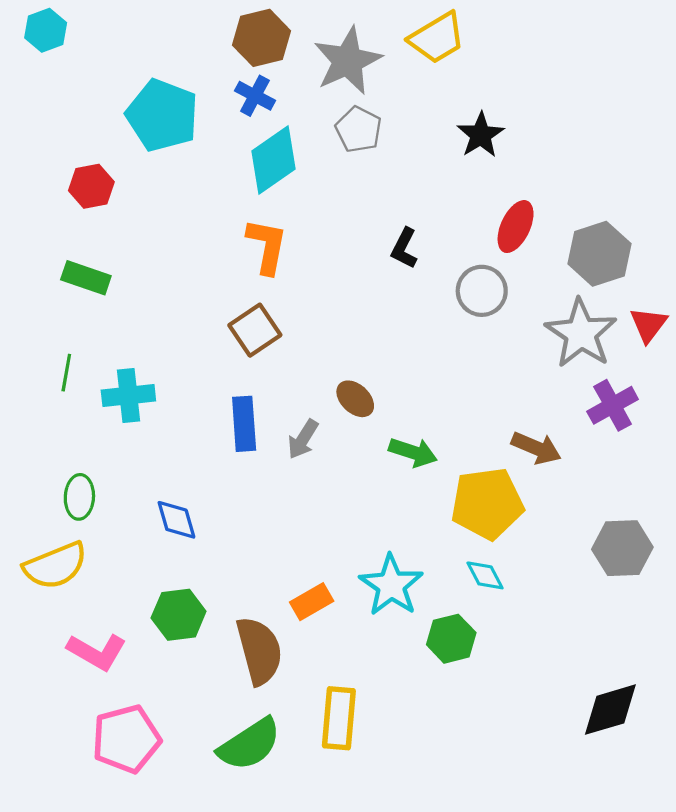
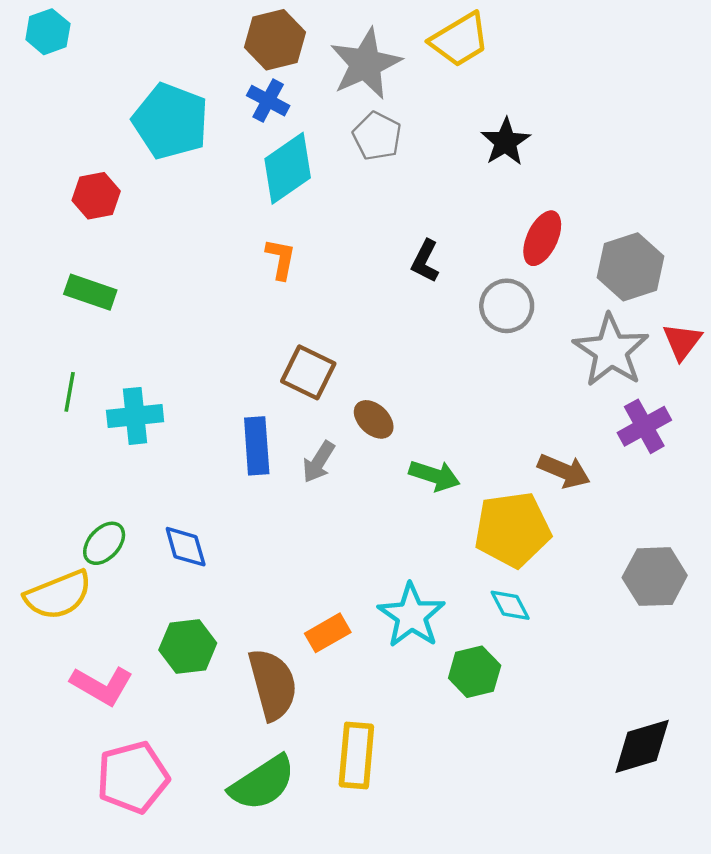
orange L-shape: (267, 246) -> (281, 259), size x0.7
brown square: (255, 330) -> (308, 372), moved, turned -30
green ellipse: (79, 497) -> (104, 543), moved, turned 39

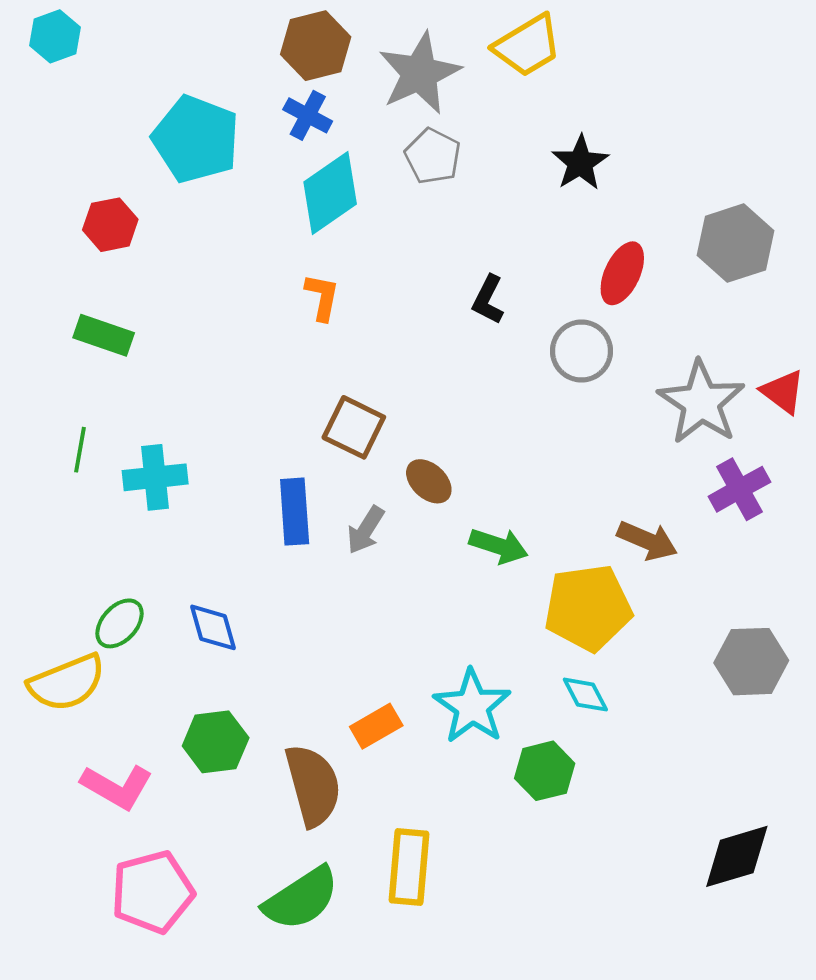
gray hexagon: (631, 267) -> (735, 243), moved
red triangle: (682, 341) -> (783, 392), turned -30

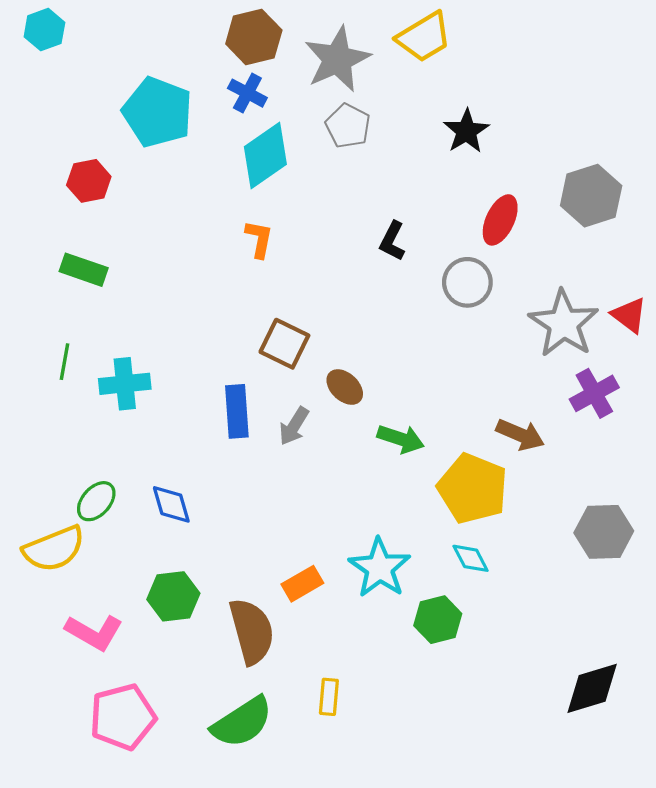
yellow pentagon: (588, 608) -> (473, 489), turned 30
yellow rectangle: (409, 867) -> (329, 697), size x0.6

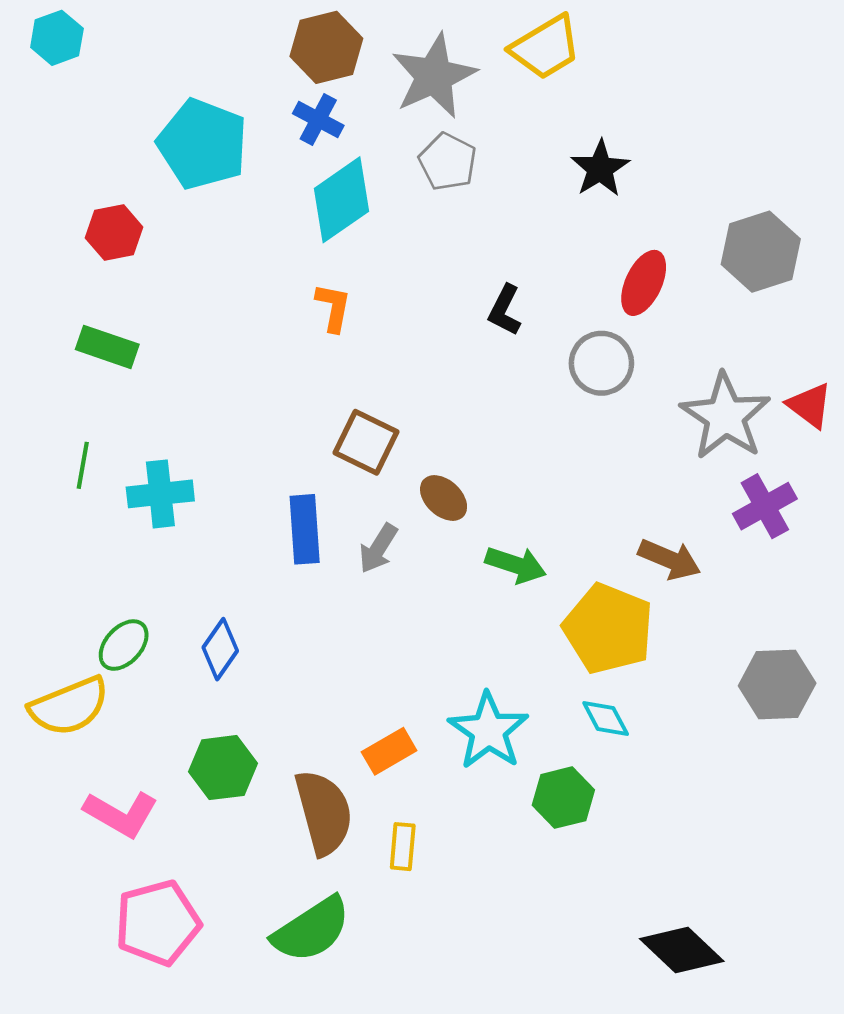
blue diamond: (171, 504) -> (220, 649), turned 51
black diamond: (592, 688) -> (682, 950), moved, turned 60
yellow rectangle: (329, 697) -> (403, 847), moved

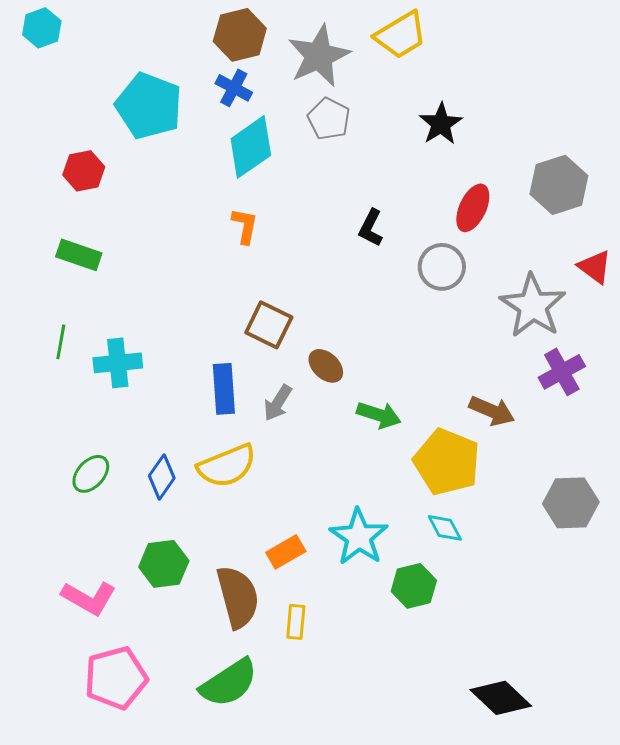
red triangle: (810, 405) -> (595, 267), moved
yellow semicircle: (69, 706) -> (227, 466), moved

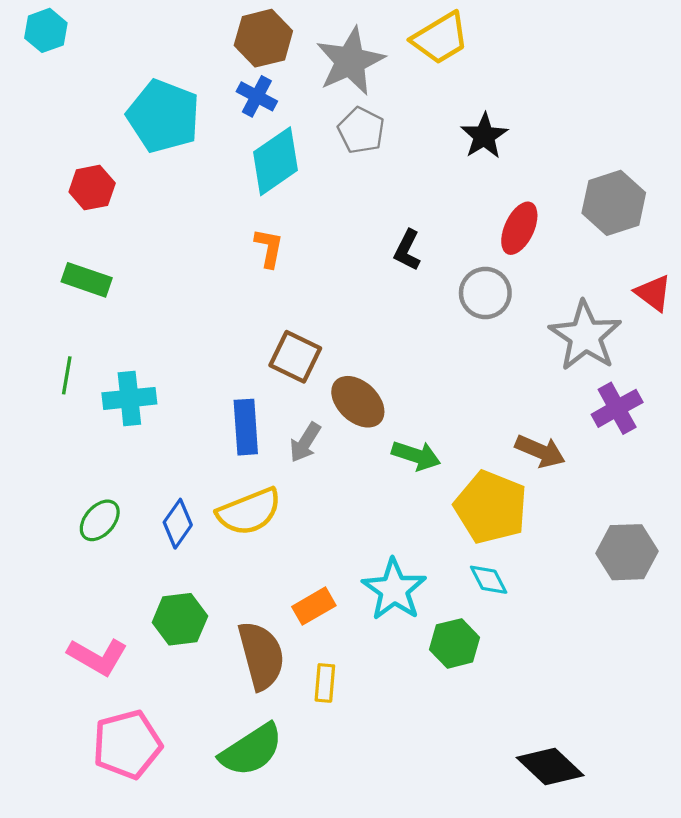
brown ellipse: (326, 366) -> (358, 402), size x1.4

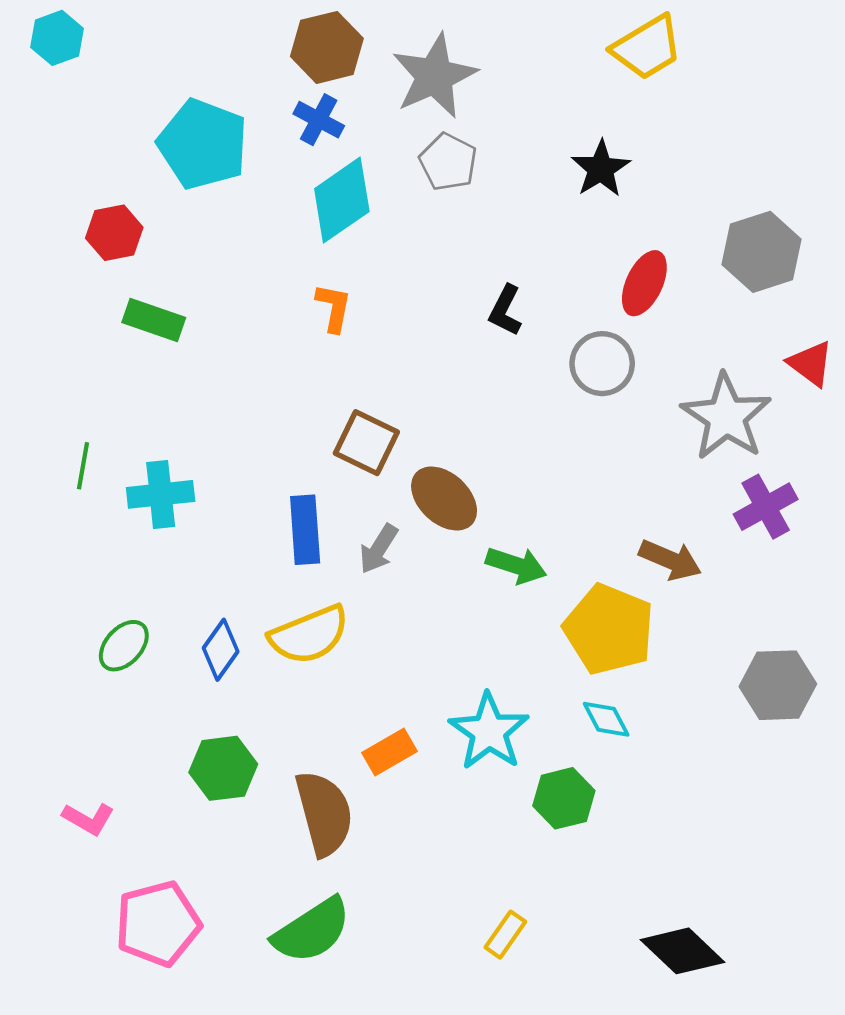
yellow trapezoid: (440, 38) -> (647, 47), moved
green rectangle: (87, 280) -> (154, 320), moved
pink L-shape: (98, 657) -> (88, 819), moved, size x0.7
yellow rectangle: (325, 683) -> (505, 935), moved, turned 30

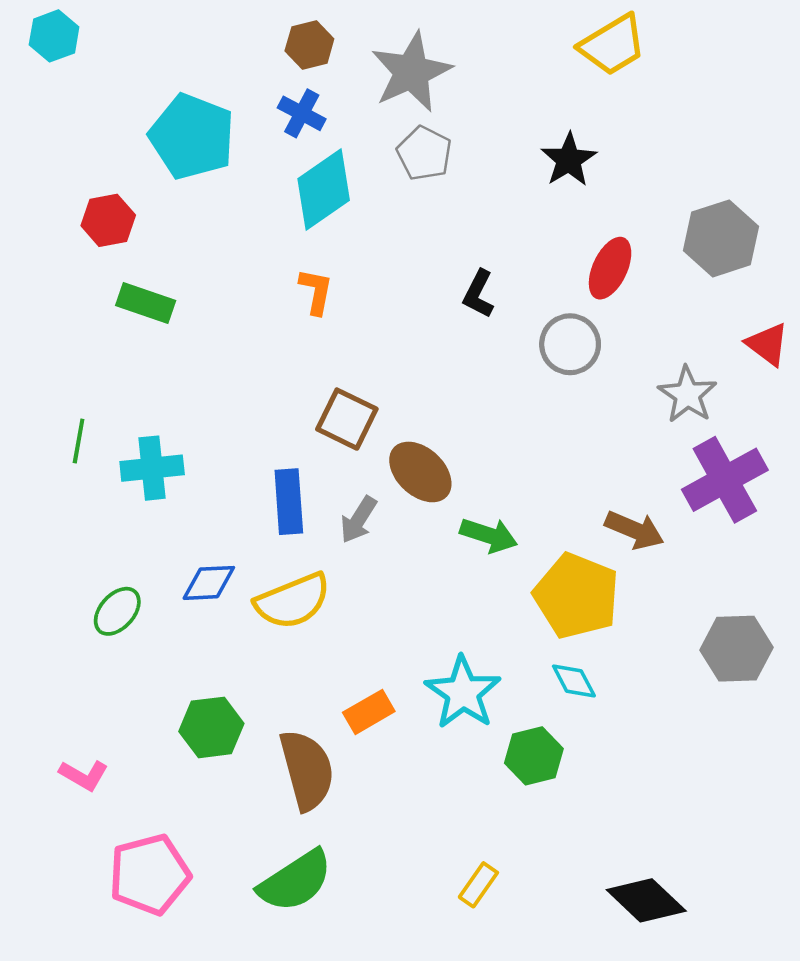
brown hexagon: (327, 47) -> (309, 45), size x0.7
gray star: (726, 417) -> (687, 395), size x0.7
purple cross: (766, 507) -> (725, 480), size x1.4
blue diamond: (221, 650) -> (209, 583), moved, turned 52

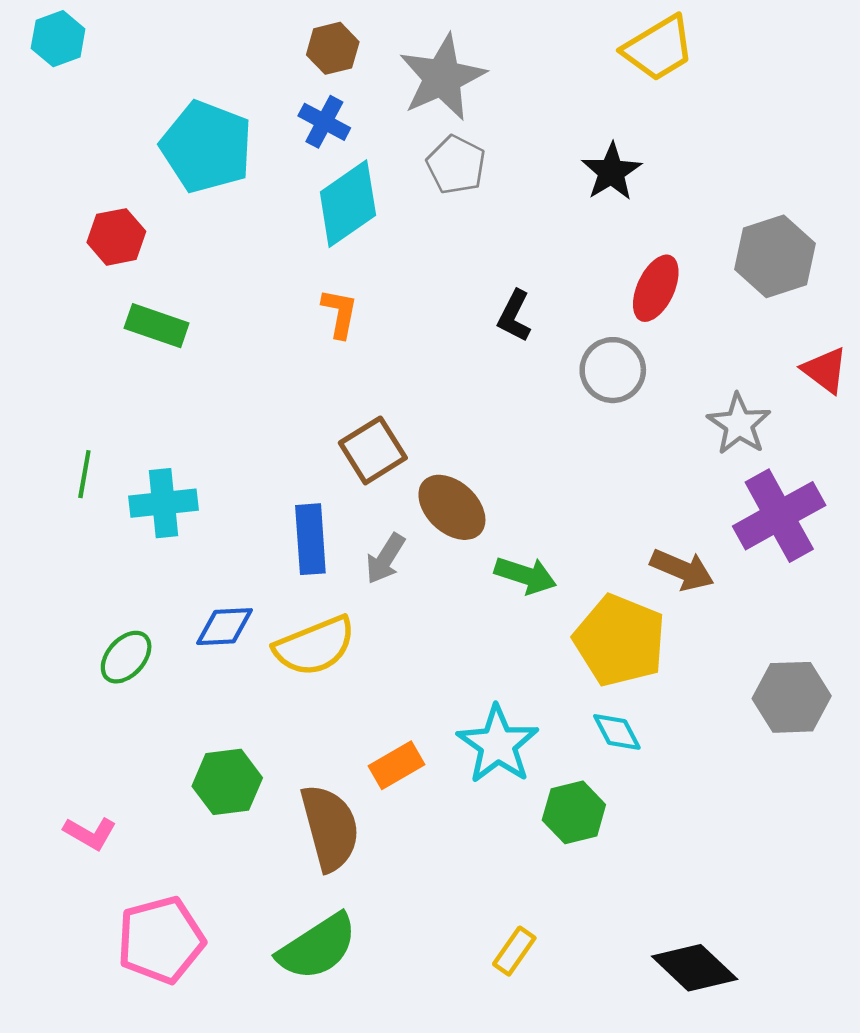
brown square: (347, 419) -> (373, 450), turned 32

